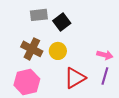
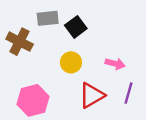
brown cross: (32, 49) -> (20, 42), moved
pink arrow: (105, 55) -> (115, 64), moved

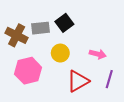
gray rectangle: (48, 18) -> (41, 28), moved
pink hexagon: (33, 100) -> (28, 71), moved

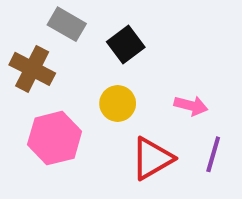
gray rectangle: (41, 28) -> (67, 24), moved, turned 36

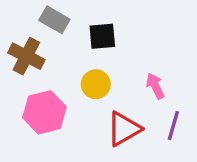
black square: (126, 44) -> (102, 36), turned 32
pink arrow: (191, 106) -> (155, 86), turned -130

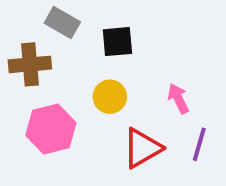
brown cross: (26, 56) -> (30, 64), turned -32

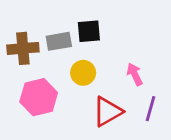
gray rectangle: (62, 23) -> (59, 41), moved, turned -40

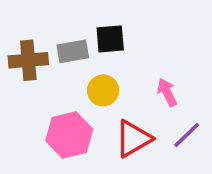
pink hexagon: (39, 97) -> (69, 135), moved
purple line: (150, 109) -> (187, 135), turned 30

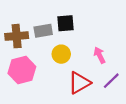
pink hexagon: (69, 135) -> (22, 70), moved

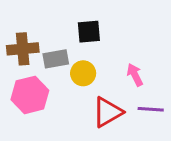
gray rectangle: (43, 31) -> (56, 59), moved
purple line: (111, 81) -> (151, 109), turned 48

